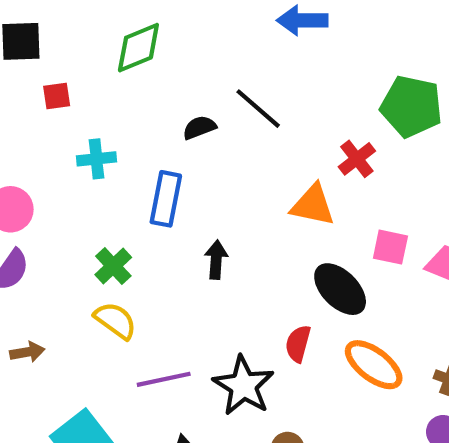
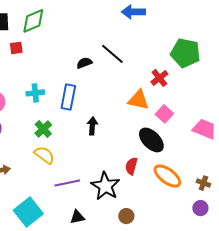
green diamond: (138, 48) -> (33, 21), moved
cyan cross: (96, 159) -> (35, 93), moved
pink square: (390, 247) -> (164, 114), moved, turned 30

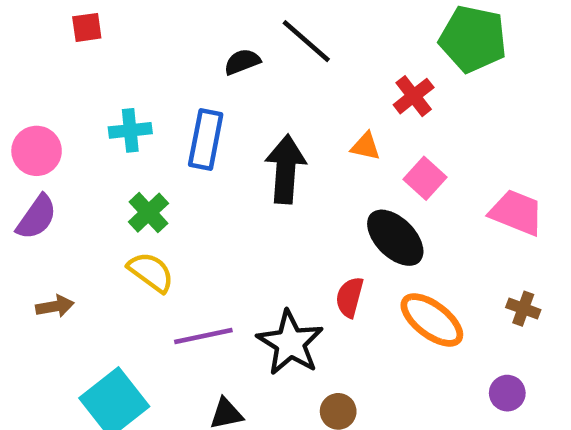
orange triangle: (138, 100) -> (366, 146), size x0.6
black arrow: (92, 126) -> (286, 169), moved, size x1.6
brown cross: (203, 183) -> (523, 309), moved

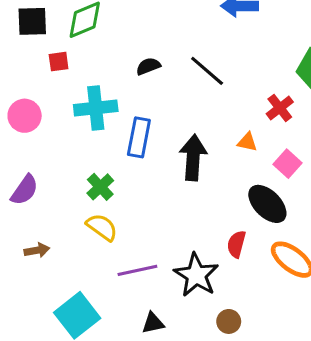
black semicircle: (242, 62) -> (148, 66), moved
cyan cross: (130, 130) -> (96, 108), moved, size x1.5
pink circle: (37, 151) -> (25, 116), moved

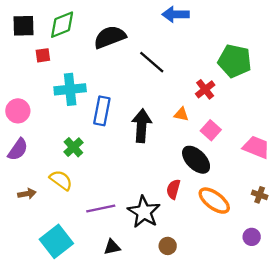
black semicircle: (148, 66) -> (110, 37), moved, size x1.8
pink circle: (25, 116) -> (18, 111), moved
yellow semicircle: (102, 227) -> (61, 180), moved

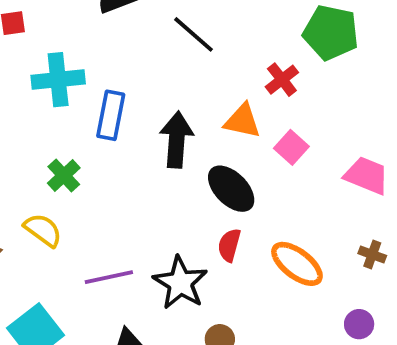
orange triangle: (181, 114) -> (242, 121), size x1.5
black ellipse: (196, 160) -> (231, 189), moved

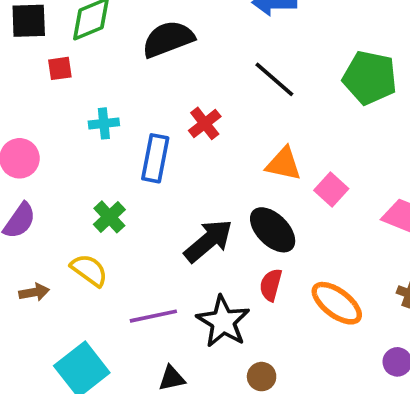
black line: (194, 34) -> (274, 79), moved
cyan cross: (58, 80) -> (104, 123), size x0.6
red cross: (282, 80) -> (205, 123), moved
black arrow: (177, 140) -> (208, 241), moved, turned 46

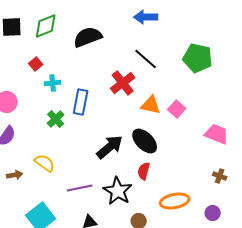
red square: (60, 68) -> (36, 64), moved, turned -32
red cross: (205, 123) -> (123, 83), moved, size x1.4
pink square: (331, 189) -> (177, 109), moved
green cross: (109, 217) -> (56, 119), moved
orange ellipse: (337, 303) -> (175, 201), moved, turned -48

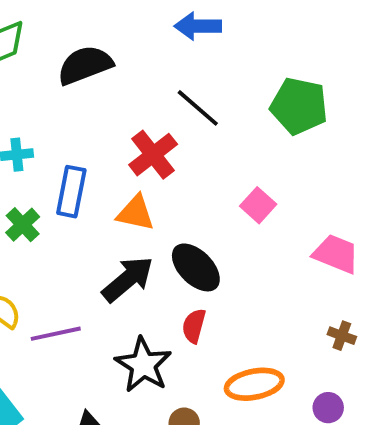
orange triangle: (151, 105) -> (136, 213), moved
purple line: (80, 188) -> (56, 334), moved

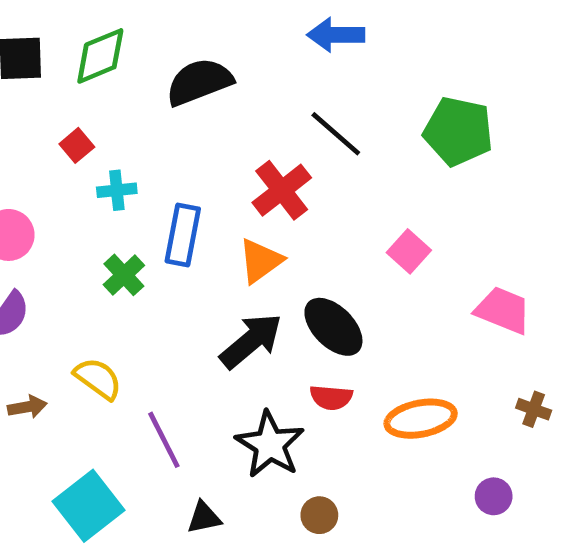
orange triangle: (136, 213) -> (260, 261), turned -48
red semicircle: (194, 326) -> (331, 397), turned -100
purple line: (56, 334) -> (164, 440), moved, turned 75
brown cross: (342, 336) -> (534, 409), moved
orange ellipse: (254, 384) -> (421, 419), moved

